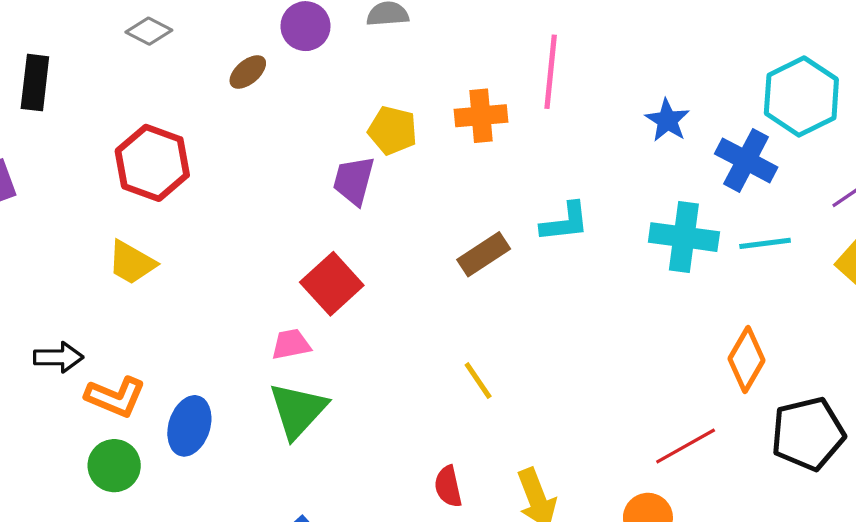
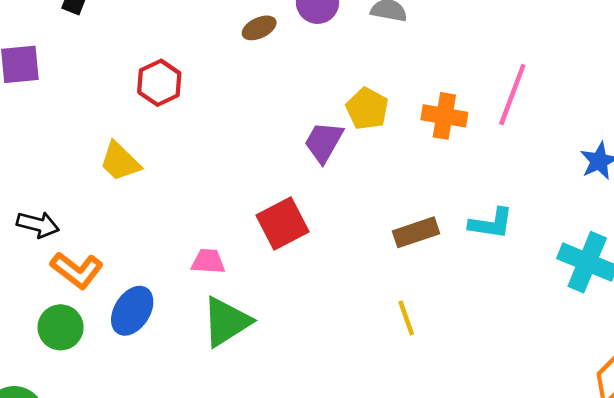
red hexagon: (152, 163) -> (159, 83), size x0.7
pink trapezoid: (291, 344) -> (208, 261), moved
yellow line: (478, 381) -> (406, 318), moved

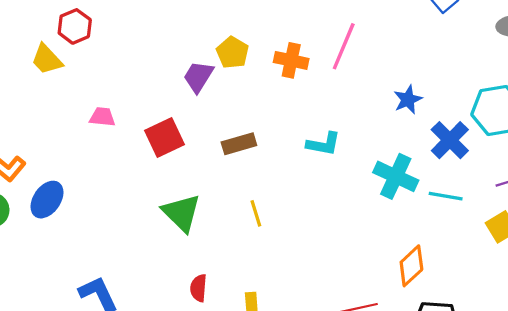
yellow trapezoid: (120, 162) -> (47, 59), moved
brown rectangle: (416, 232) -> (239, 144), moved
pink trapezoid: (208, 261) -> (102, 117), moved
green triangle: (226, 322) -> (181, 213), moved, turned -45

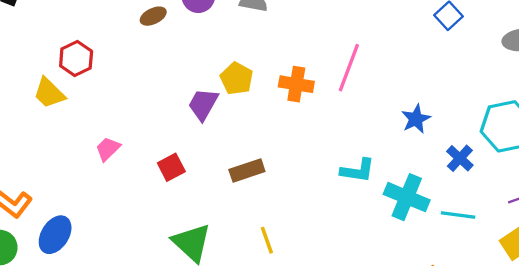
pink trapezoid: (102, 117) -> (108, 149), turned -48
red square: (164, 138) -> (171, 167), size x0.7
blue cross: (450, 140) -> (460, 158), size x0.7
cyan L-shape: (323, 144) -> (358, 171), moved

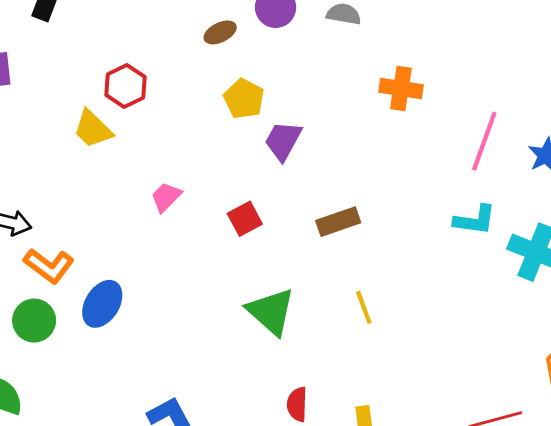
pink line: (349, 68) -> (484, 141), moved
yellow pentagon: (237, 79) -> (244, 99), moved
orange cross: (296, 84) -> (401, 88), moved

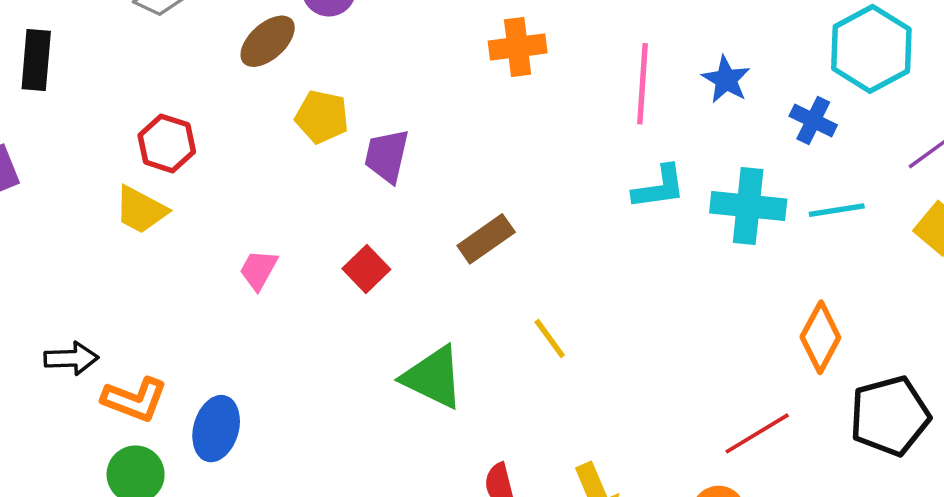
brown ellipse: (220, 32) -> (268, 41), size x1.4

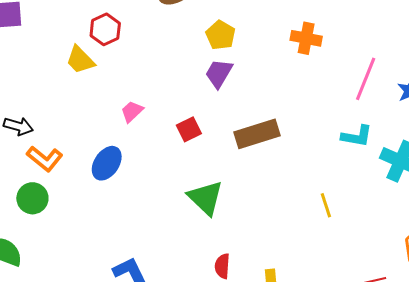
yellow pentagon: (322, 117) -> (221, 35), moved
brown rectangle: (486, 239) -> (257, 134), size x1.4
yellow line: (550, 339) -> (326, 205), moved
blue ellipse: (216, 429) -> (107, 163), moved

